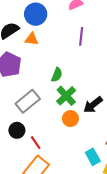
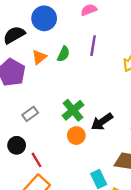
orange triangle: (32, 39) -> (39, 57), moved, turned -48
green semicircle: (57, 75) -> (63, 54), moved
gray rectangle: (28, 101) -> (30, 114), size x0.6

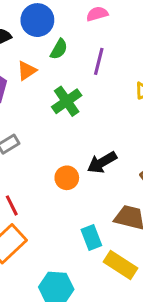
green semicircle: (63, 54) -> (59, 49), moved
green cross: (73, 110) -> (67, 101), moved

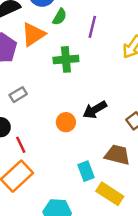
orange triangle: (27, 71) -> (33, 34), size x1.5
green cross: (67, 101) -> (66, 59), turned 30

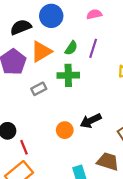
green semicircle: (60, 17) -> (71, 48), moved
gray rectangle: (18, 95) -> (39, 89), moved

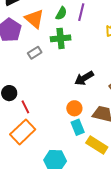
orange triangle: (41, 52) -> (34, 19), turned -45
orange circle: (65, 130) -> (74, 108), moved

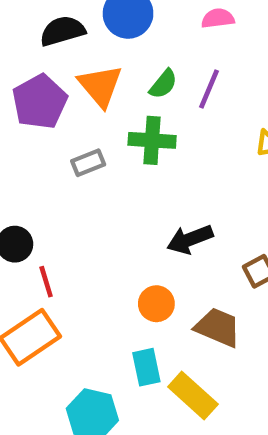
cyan rectangle: (78, 127) -> (146, 367), moved

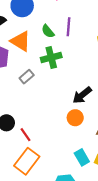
green semicircle: (163, 84) -> (48, 31), turned 120
orange circle: (156, 304) -> (75, 118), moved

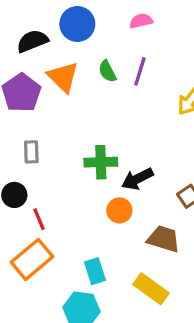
green cross: (51, 57) -> (101, 162), moved
gray rectangle: (27, 77) -> (31, 152), moved, turned -64
cyan rectangle: (82, 157) -> (95, 271), moved

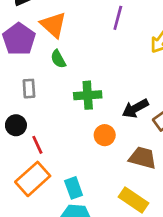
green semicircle: (107, 71) -> (58, 59), moved
black arrow: (137, 179) -> (135, 108), moved
cyan rectangle: (95, 271) -> (74, 188), moved

